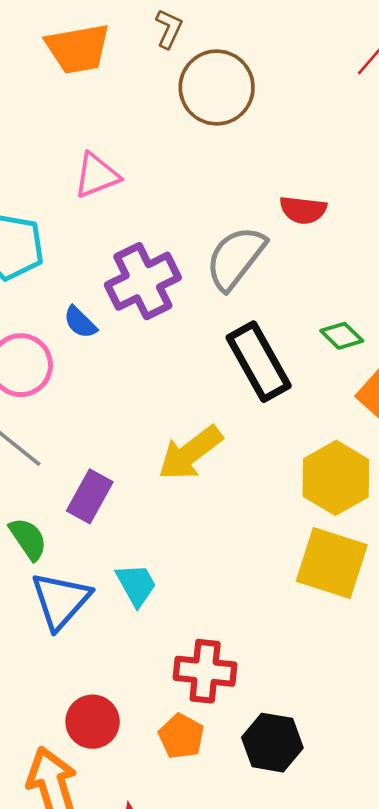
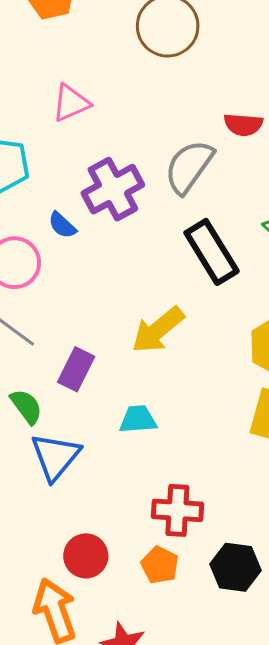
cyan trapezoid: (136, 585) -> (138, 419), moved, turned -63

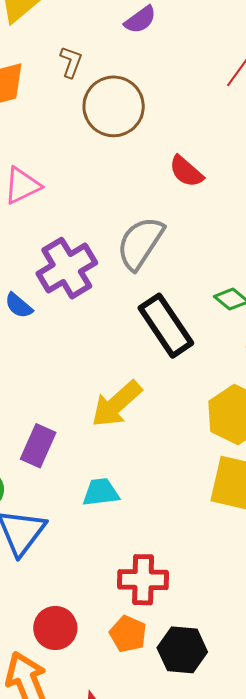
red semicircle: (243, 125) -> (186, 171), moved, turned 39
black hexagon: (236, 567) -> (182, 650), moved

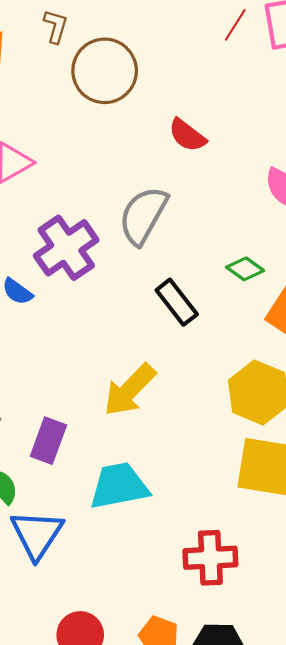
black rectangle: (166, 326) -> (177, 302), size x0.7
cyan trapezoid: (101, 492) -> (119, 486), size x1.5
red cross: (143, 580) -> (210, 558), moved

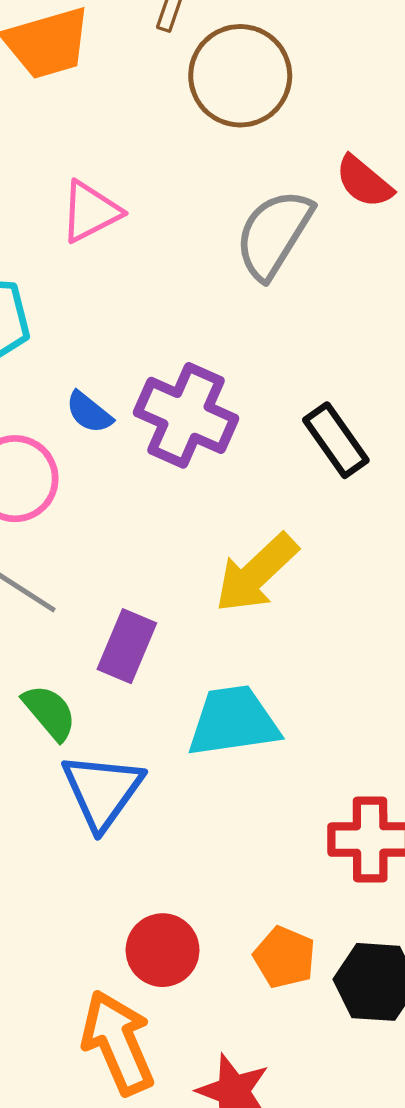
gray semicircle: (143, 216) -> (274, 234), moved
purple cross: (66, 248) -> (186, 415), moved, turned -34

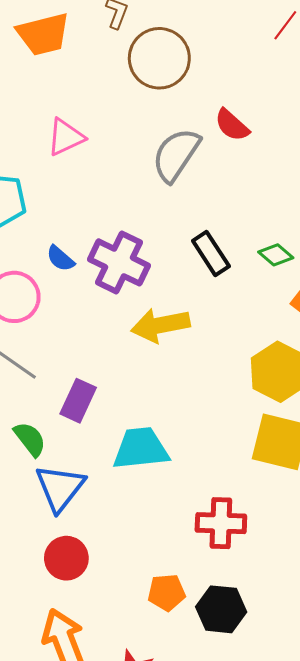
black rectangle: (336, 440) -> (211, 254), moved
yellow arrow: (256, 573) -> (160, 325), moved, turned 30
red circle: (163, 950) -> (66, 558), moved
orange pentagon: (284, 957) -> (167, 592), turned -30

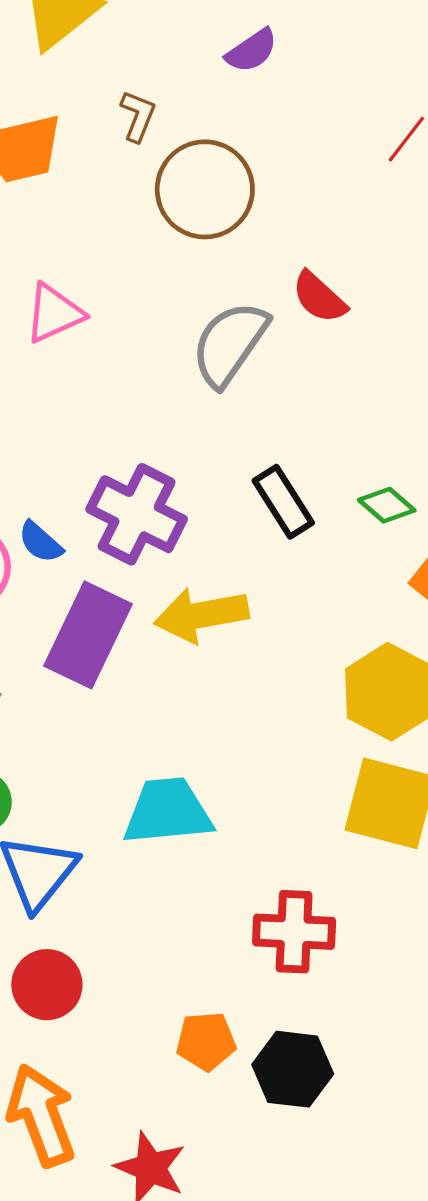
blue semicircle: (60, 258) -> (40, 542), moved
purple rectangle: (78, 401) -> (88, 635), moved, size x1.5

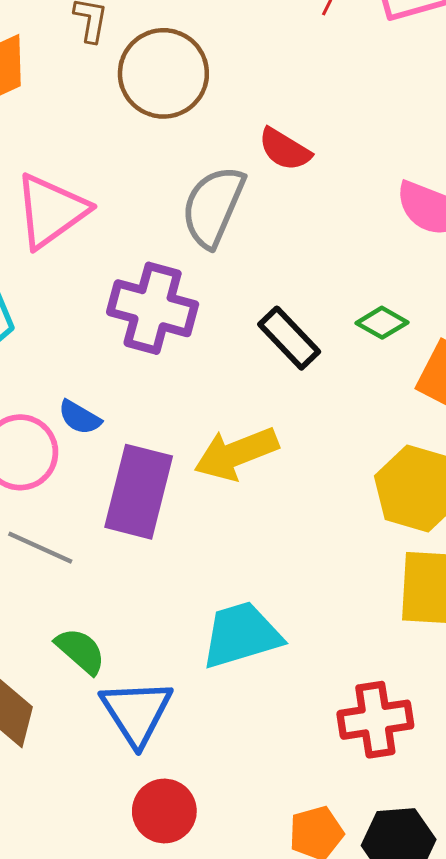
pink triangle: (54, 313) -> (51, 211), size x1.4
purple cross: (137, 514) -> (153, 308), moved

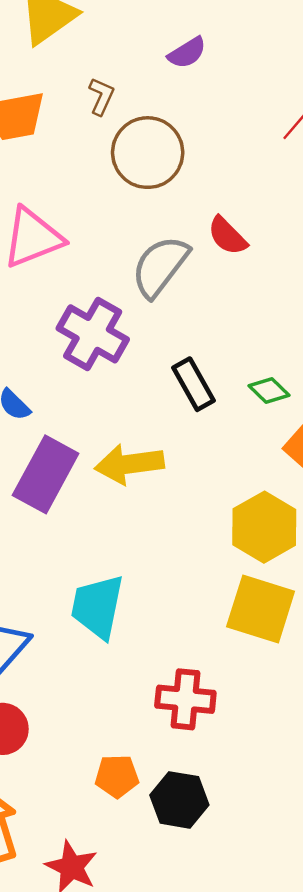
cyan trapezoid: (241, 635) -> (97, 607), turned -76

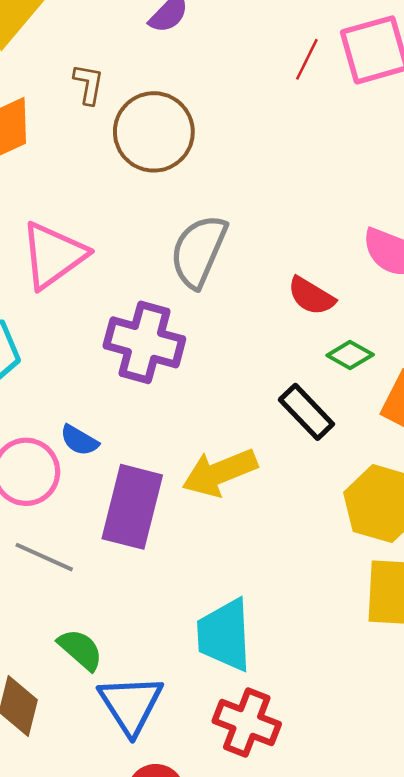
red semicircle: (227, 236) -> (311, 296), moved
black rectangle: (194, 384) -> (306, 412), moved
red cross: (185, 699) -> (247, 722), moved, turned 30

